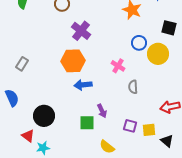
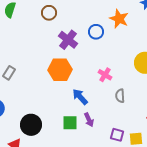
blue circle: (139, 43) -> (96, 32), moved
blue arrow: (83, 85) -> (80, 97), moved, turned 54
green square: (87, 123) -> (70, 123), moved

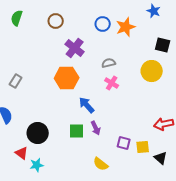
orange star: (119, 19) -> (126, 27), turned 30
blue circle: (96, 32) -> (103, 24), moved
gray semicircle: (120, 96) -> (109, 63), moved, turned 80

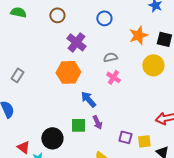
green semicircle: (17, 18) -> (18, 12), turned 84
orange star: (126, 27) -> (138, 35), moved
black circle: (38, 133) -> (52, 138), moved

